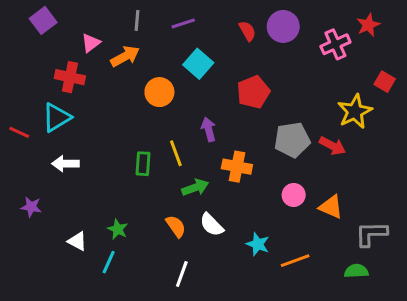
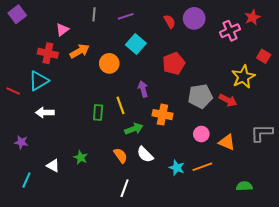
purple square: (43, 20) -> (17, 14), moved
orange arrow: (125, 56) -> (80, 51), moved
gray L-shape: (371, 234) -> (262, 133), moved
orange line: (295, 261) -> (202, 167), moved
cyan line: (109, 262) -> (26, 180), moved

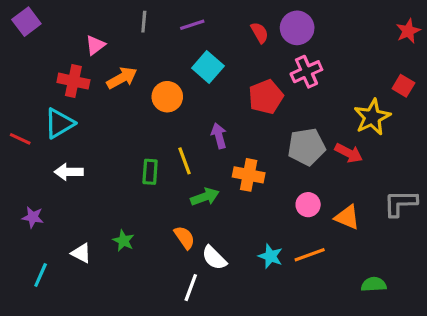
red star: (252, 17) -> (408, 31), moved
pink cross: (230, 31) -> (306, 72), moved
white semicircle: (145, 154) -> (214, 258), moved

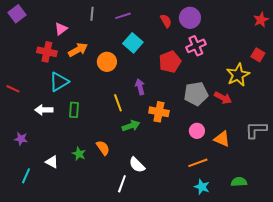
cyan triangle: (59, 123) -> (59, 82), moved
green rectangle: (150, 172) -> (74, 110), moved
orange semicircle: (184, 237) -> (103, 148), moved
cyan star: (270, 256) -> (202, 187), moved

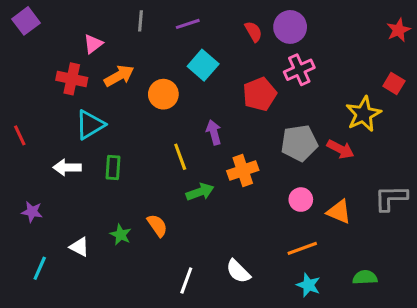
red line: (13, 89) -> (20, 135), turned 40
orange cross: (159, 112) -> (243, 171), turned -30
white semicircle: (137, 165) -> (238, 271), moved

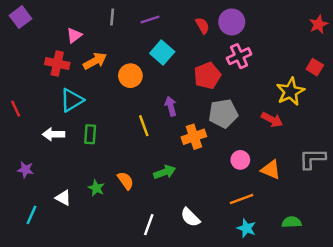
gray pentagon: (299, 143) -> (223, 114), moved
green arrow: (200, 192) -> (165, 172), moved

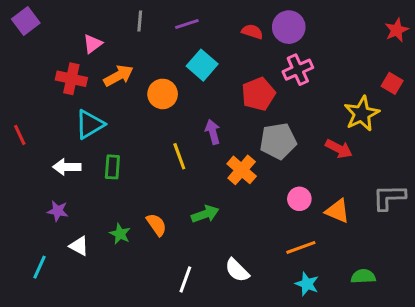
red semicircle: (202, 26) -> (252, 32), turned -42
orange cross: (194, 137) -> (242, 170), turned -30
purple star: (25, 170) -> (58, 211), moved

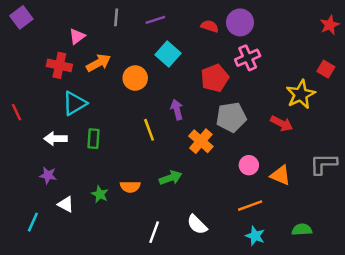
orange semicircle: (156, 225) -> (130, 187), turned 126

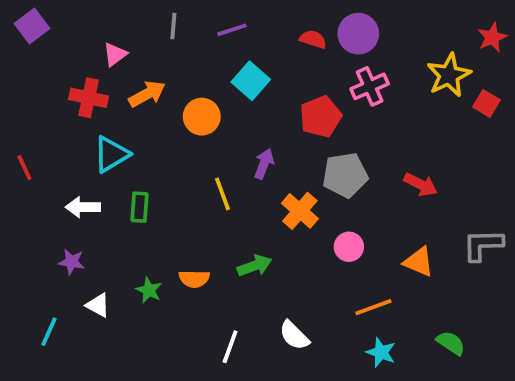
yellow star: (301, 94) -> (449, 75), moved
purple arrow: (177, 110) -> (264, 164), turned 36
pink circle: (249, 165) -> (349, 247), moved
green semicircle: (302, 230) -> (451, 343), turned 36

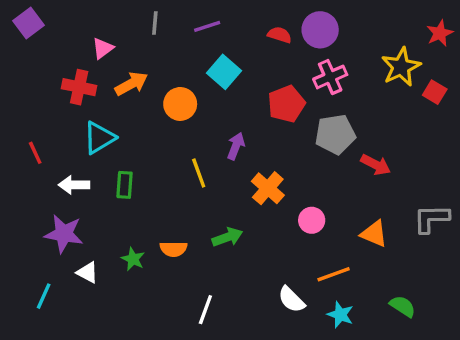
red line: (24, 168) -> (35, 153), moved
gray pentagon: (345, 175) -> (335, 134), moved
purple star: (72, 262) -> (64, 234), size x1.6
white semicircle: (294, 335) -> (291, 299), moved

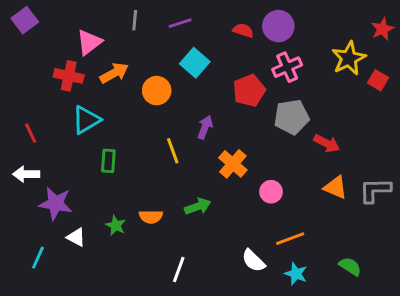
pink triangle: (103, 48) -> (89, 42), size x1.4
white arrow: (74, 185) -> (26, 174), moved
orange triangle: (374, 234) -> (336, 187), moved

